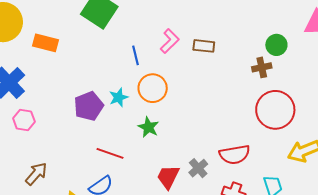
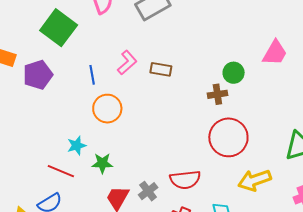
cyan star: (119, 97) -> (77, 146), moved
purple pentagon: (89, 106) -> (38, 75), moved
green star: (148, 127) -> (102, 163), moved, turned -30

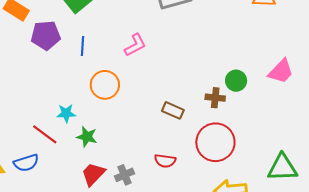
brown rectangle: (161, 69) -> (173, 110), moved
blue line: (92, 75) -> (82, 46), moved
red semicircle: (185, 180) -> (165, 161), moved, size x0.7

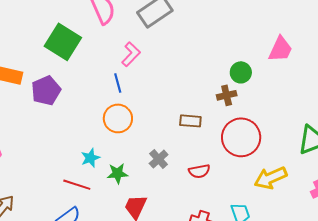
pink L-shape: (135, 45) -> (131, 54), moved
blue line: (82, 46) -> (118, 83), moved
gray cross: (124, 175) -> (159, 159), moved

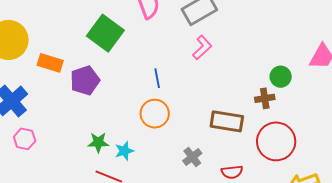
pink L-shape: (131, 54) -> (202, 47), moved
brown rectangle: (190, 121) -> (227, 121), size x1.5
green star: (117, 173) -> (98, 142), moved

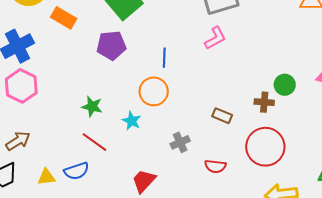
purple pentagon: (85, 80) -> (111, 45), moved
brown rectangle: (227, 121) -> (222, 116), size x0.6
pink hexagon: (25, 139) -> (21, 86), size x1.5
cyan star: (124, 151) -> (132, 121), moved, turned 30

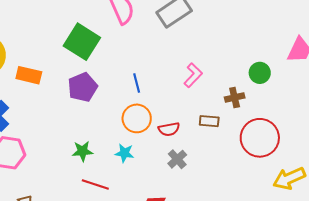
pink L-shape: (215, 38) -> (193, 75), moved
brown cross: (264, 102) -> (235, 97), moved
red semicircle: (215, 166) -> (169, 129), moved

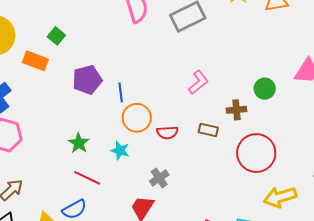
green square: (82, 42) -> (56, 36), moved, size x0.5
blue line: (137, 83) -> (121, 92), moved
green star: (82, 151) -> (79, 143), turned 30
gray cross: (177, 159) -> (159, 178), moved

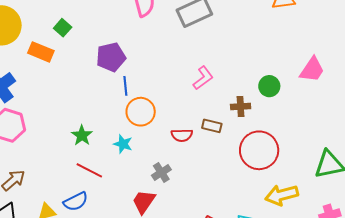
purple pentagon: (87, 80) -> (111, 57), moved
red semicircle: (167, 133) -> (182, 135), moved

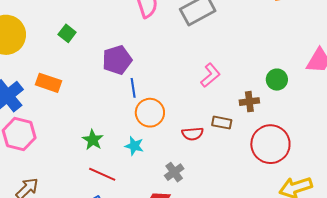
orange rectangle: (41, 52) -> (49, 83), moved

